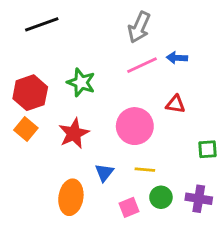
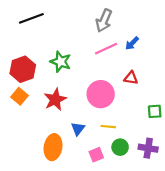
blue arrow: (177, 58) -> (132, 43), turned -48

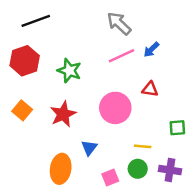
gray arrow: (104, 21) -> (119, 23), turned 110
red hexagon: (23, 69) -> (25, 61), moved
yellow line: (108, 127) -> (143, 146), moved

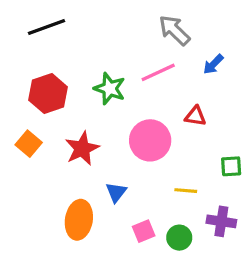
gray arrow: (119, 23) -> (174, 30), moved
blue arrow: (151, 50) -> (213, 64), moved
red hexagon: (25, 61) -> (48, 93), moved
green star: (69, 71) -> (110, 89), moved
green circle: (138, 169) -> (179, 238), moved

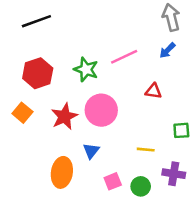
gray arrow: (174, 30) -> (171, 17), moved, turned 32
pink circle: (150, 140) -> (101, 110), moved

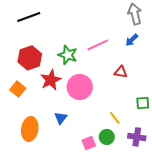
red star: (64, 116) -> (51, 80), moved
yellow line: (146, 150) -> (115, 118), turned 48
blue triangle: (91, 151) -> (61, 118), moved
orange ellipse: (62, 172) -> (30, 129), moved
green circle: (141, 186) -> (107, 137), moved

